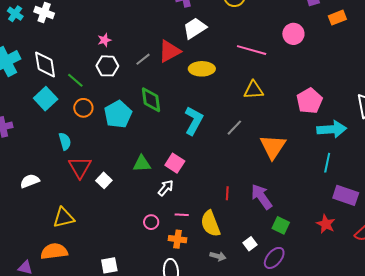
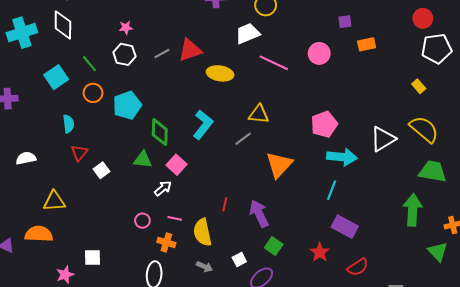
white trapezoid: (195, 28) -> (247, 33), moved
white diamond: (45, 65) -> (63, 25), moved
yellow triangle: (254, 90) -> (259, 114), moved
green diamond: (151, 100) -> (160, 132), moved
red triangle: (80, 167) -> (79, 153), size x0.7

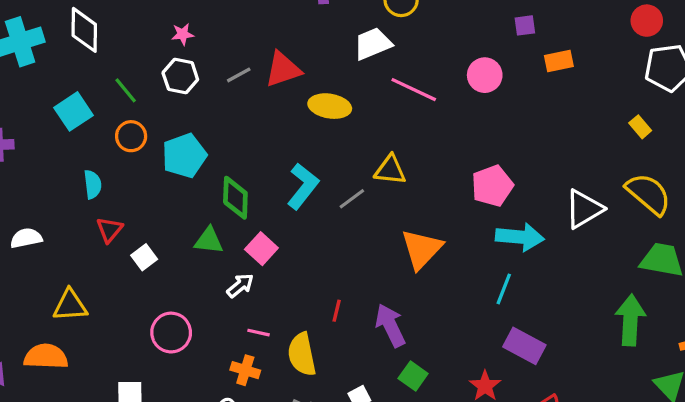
gray line: (243, 139) -> (352, 199), moved
pink circle: (142, 221) -> (171, 333), moved, size x1.6

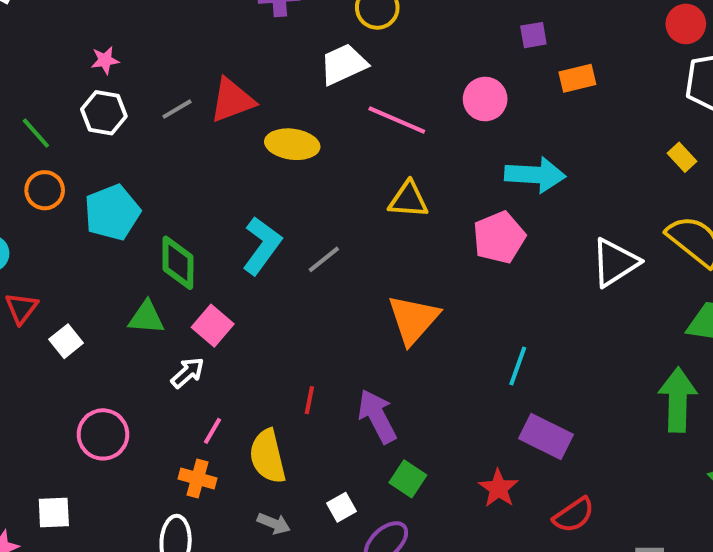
yellow triangle: (390, 170) -> (408, 200), moved
cyan arrow: (520, 237) -> (535, 175), moved
pink line: (259, 333) -> (212, 431), turned -70

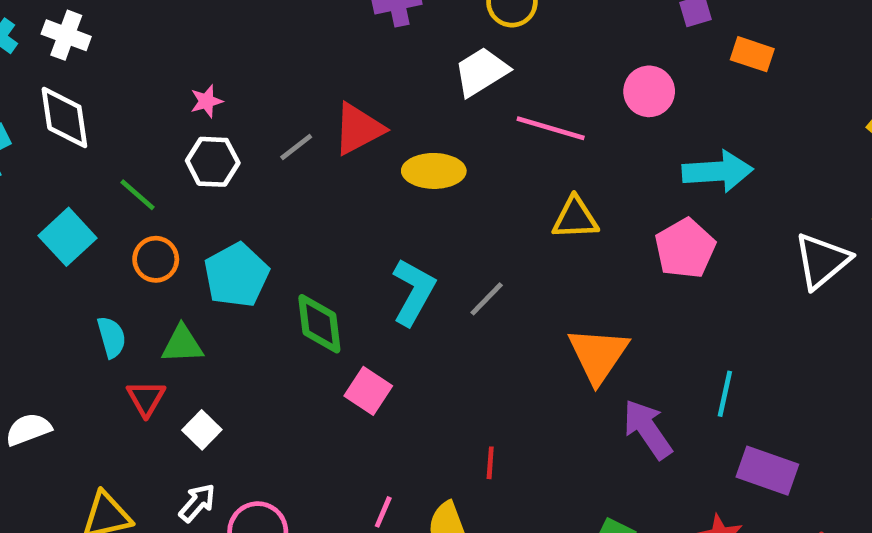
orange rectangle: (577, 78) -> (752, 54), turned 39
green triangle: (146, 318) -> (182, 344), moved
white arrow: (188, 373) -> (197, 503), moved
purple arrow: (377, 416) -> (647, 429), moved

